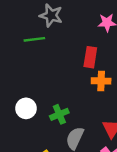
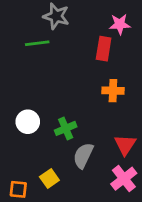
red rectangle: (90, 57) -> (104, 49), moved

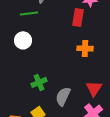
white circle: (28, 122) -> (23, 40), moved
green cross: (66, 128) -> (39, 82), moved

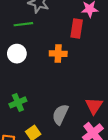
orange cross: (85, 48) -> (58, 54), moved
green cross: (39, 82) -> (18, 102), moved

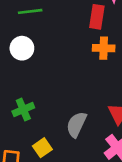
orange cross: (58, 54) -> (104, 48), moved

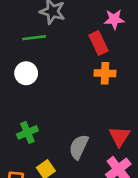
red rectangle: (97, 17) -> (98, 43), turned -35

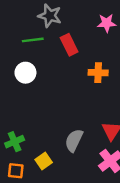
red rectangle: (98, 43) -> (69, 45), moved
green cross: (27, 132) -> (15, 142), moved

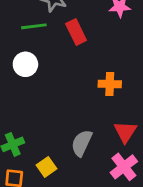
orange cross: (98, 73) -> (110, 84), moved

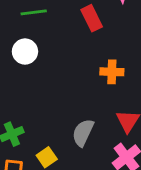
red rectangle: (76, 32) -> (92, 18), moved

